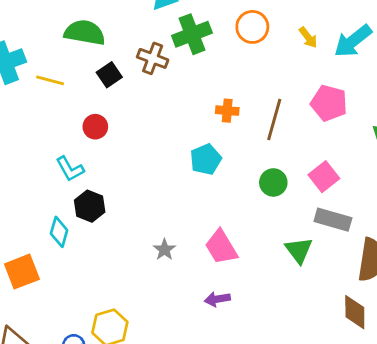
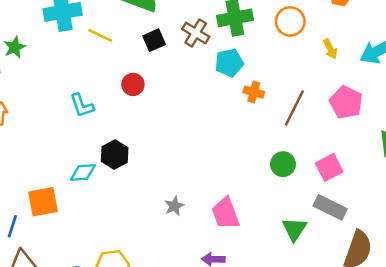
yellow arrow: (308, 37) -> (330, 49), moved
cyan pentagon: (206, 159) -> (229, 63), moved
cyan L-shape: (70, 169) -> (82, 105), moved
cyan diamond: (59, 232) -> (83, 173), turned 60

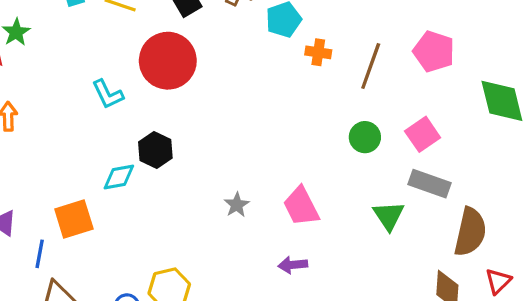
red circle: (133, 84) -> (168, 61), size x2.0

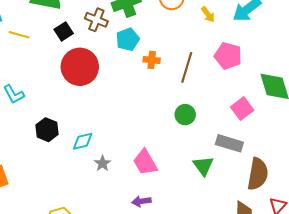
red circle: (168, 61) -> (80, 67), moved
pink square: (423, 134) -> (242, 109), moved
cyan diamond: (119, 177) -> (83, 141), moved

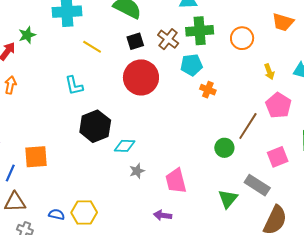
yellow arrow: (208, 14) -> (269, 72), moved
yellow line: (19, 35) -> (92, 47), moved
brown line: (187, 67) -> (248, 126), moved
black hexagon: (47, 130) -> (95, 126), size x1.4

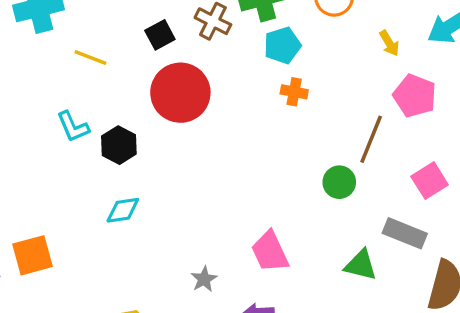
cyan pentagon: (191, 65) -> (282, 45), moved
black hexagon: (95, 126) -> (119, 145), moved, size x0.7
cyan diamond: (125, 146) -> (123, 210), moved
gray star: (137, 171) -> (204, 279), moved
green triangle: (228, 199) -> (361, 265), turned -45

